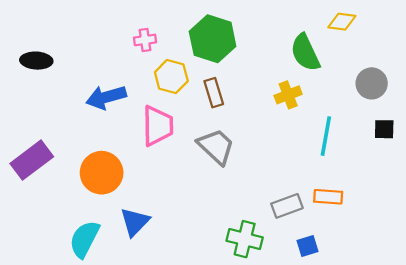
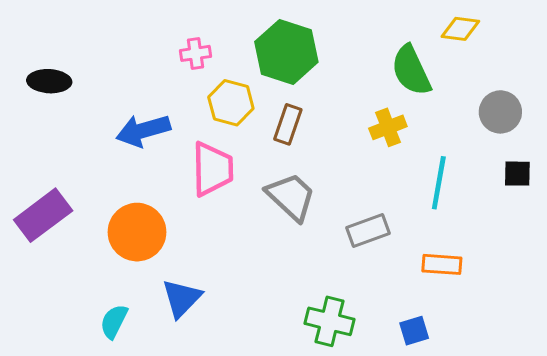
brown rectangle: (214, 93) -> (288, 124), turned 36
gray rectangle: (287, 206) -> (368, 231), moved
cyan semicircle: (84, 239) -> (114, 321), size x0.7

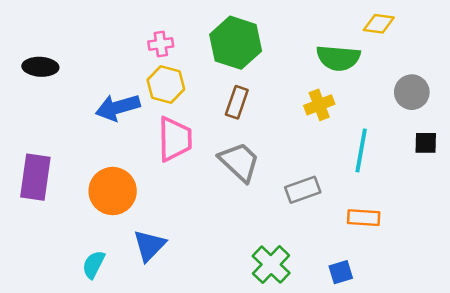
green semicircle: (411, 70) -> (338, 58), turned -60
yellow hexagon: (231, 103) -> (166, 85), moved
purple rectangle: (43, 215) -> (35, 177), turned -45
green cross: (329, 321) -> (271, 265), turned 30

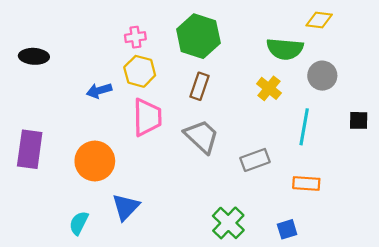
gray circle: (412, 92) -> (322, 76), moved
yellow cross: (319, 105) -> (269, 88), turned -30
blue arrow: (118, 107) -> (99, 91), size x0.7

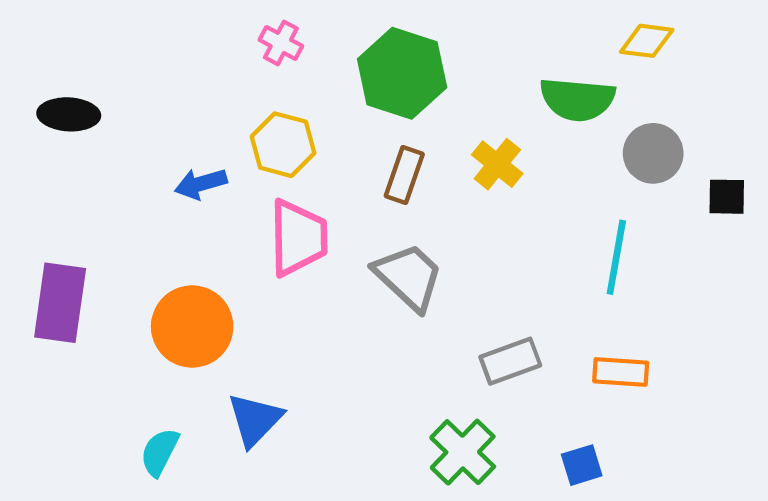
pink cross: (135, 37) -> (281, 43), moved, turned 36
yellow cross: (269, 88) -> (497, 164), moved
black square: (359, 120) -> (727, 197), moved
gray rectangle: (255, 160) -> (510, 361), moved

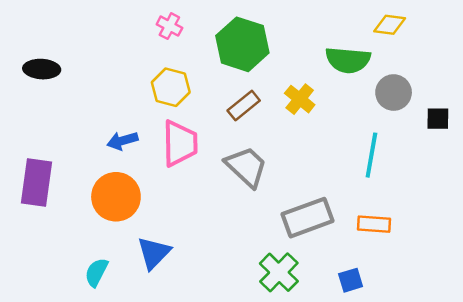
brown rectangle: (404, 175) -> (244, 106), turned 32
blue arrow: (201, 184) -> (122, 141), moved
gray rectangle: (510, 361) -> (308, 218), size x1.4

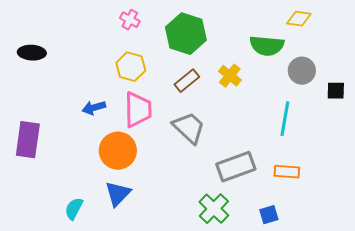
orange circle: (116, 197) -> (118, 151), moved

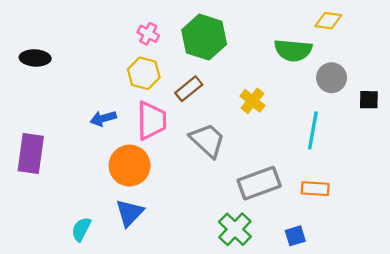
pink cross: (130, 20) -> (148, 34), moved
yellow cross: (230, 76) -> (252, 101), moved
brown rectangle: (187, 81) -> (189, 89), moved

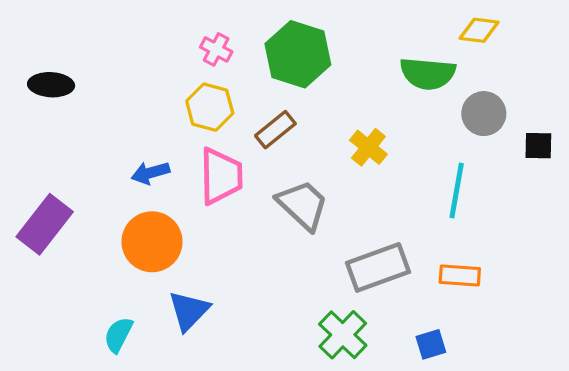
purple rectangle: (31, 153) -> (45, 224), turned 30
orange circle: (130, 166) -> (152, 242), moved

